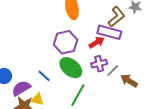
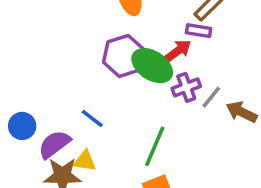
purple rectangle: (109, 32) -> (199, 31), size x0.6
green ellipse: (71, 68) -> (152, 66), moved

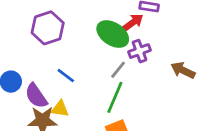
purple hexagon: (124, 56) -> (48, 28), moved
gray line: (211, 97) -> (118, 70), moved
purple semicircle: (54, 144) -> (36, 96), turned -88

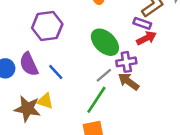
red arrow: (133, 22) -> (146, 38), moved
brown arrow: (183, 70) -> (129, 81), moved
purple semicircle: (36, 96) -> (29, 64), moved

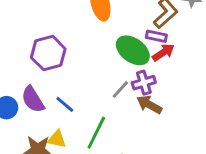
green ellipse: (105, 42) -> (133, 50), moved
gray line: (104, 75) -> (120, 89), moved
green line: (96, 100) -> (96, 133), moved

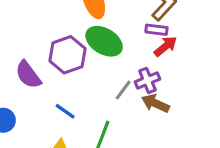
green ellipse: (133, 50) -> (104, 41), moved
purple hexagon: (48, 53) -> (67, 55), moved
purple semicircle: (33, 99) -> (28, 75), moved

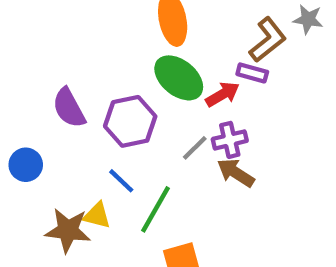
red arrow: (165, 46) -> (223, 94), moved
purple hexagon: (67, 55) -> (130, 121), moved
blue line: (65, 111) -> (121, 181), moved

